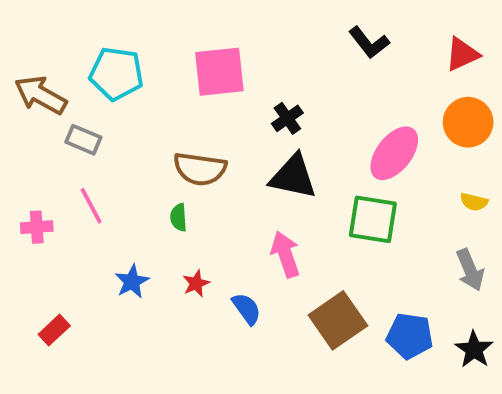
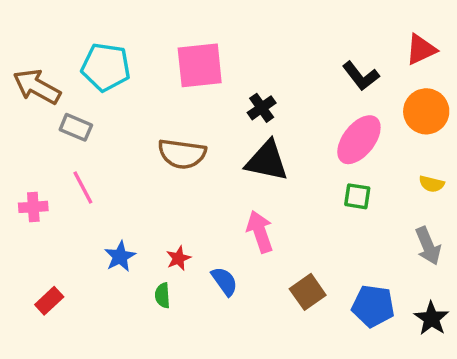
black L-shape: (369, 43) -> (361, 76), moved
green semicircle: (179, 217) -> (163, 295), moved
green square: (373, 219) -> (357, 196), moved, size x0.6
brown square: (338, 320) -> (308, 292), size x0.7

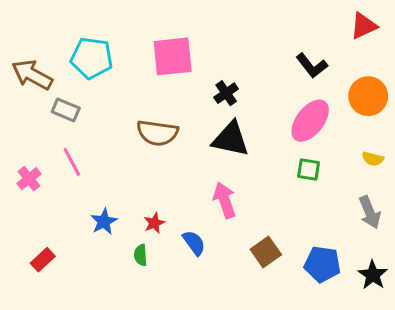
red triangle: (421, 49) -> (364, 26), moved
pink cross: (33, 207) -> (29, 179), turned -35

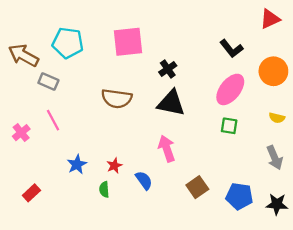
black star: (373, 275) -> (277, 204), turned -30

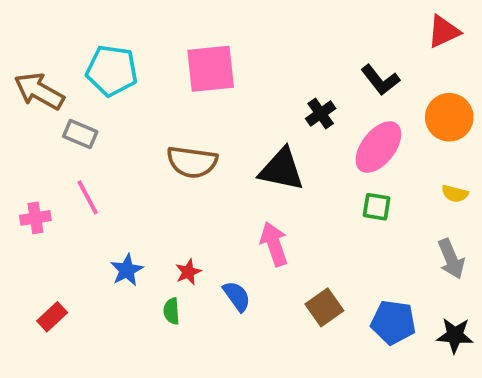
black cross: (168, 69) -> (321, 114), moved
pink cross: (21, 133) -> (35, 218), turned 30

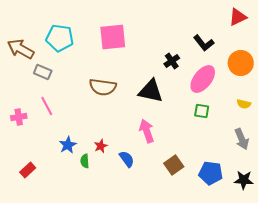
green semicircle: (172, 311) -> (85, 161), moved

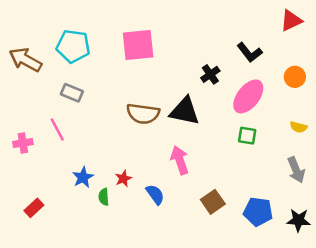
orange circle: (241, 63) -> (295, 77), size x0.7
gray rectangle: (43, 72) -> (72, 93), moved
brown semicircle: (103, 87) -> (143, 114), moved

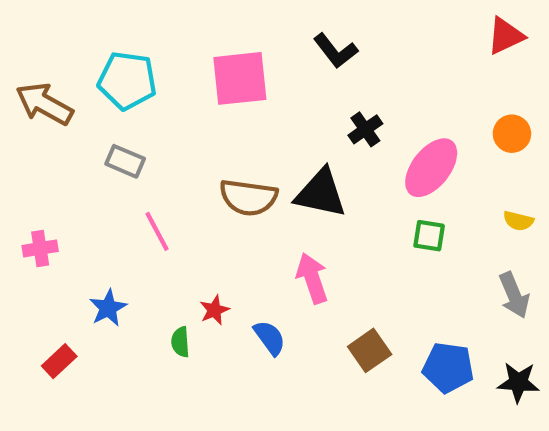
black L-shape: (250, 52) -> (336, 51), moved
pink line: (57, 130) -> (157, 231), moved
blue star: (83, 177) -> (108, 308), moved

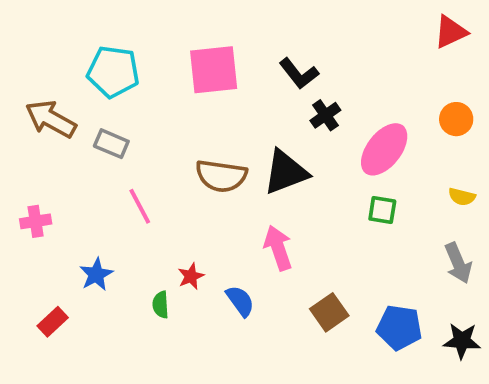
black L-shape: (336, 51) -> (299, 74), moved
brown arrow: (44, 104) -> (51, 119), moved
black triangle: (321, 193) -> (286, 172), turned -33

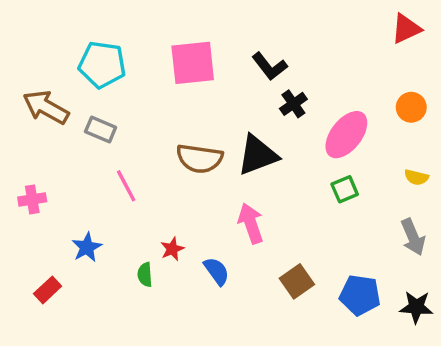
green square: (382, 210) -> (345, 189), turned -32

